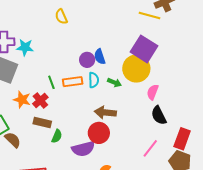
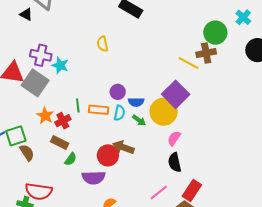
blue semicircle: (100, 57) -> (136, 102), moved, turned -84
red circle: (99, 133) -> (108, 155), moved

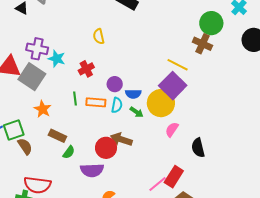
brown cross: (206, 53) -> (202, 44), turned 36
yellow line: (189, 63) -> (178, 65), moved
red cross: (63, 121) -> (86, 69), moved
black semicircle: (175, 162) -> (198, 148), moved
red rectangle: (192, 190) -> (174, 177), moved

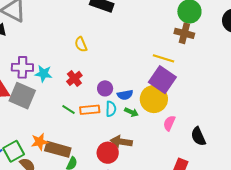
green line: (75, 98) -> (69, 110), turned -40
orange star: (43, 109) -> (40, 142), moved, turned -30
brown rectangle: (57, 136) -> (58, 149), size x1.4

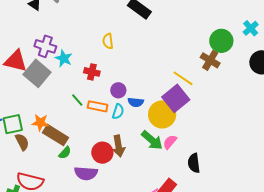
red cross: (74, 78) -> (92, 72), turned 35
green arrow: (131, 112) -> (152, 140), moved, size x1.6
brown arrow: (121, 142) -> (119, 146), turned -125

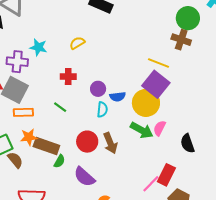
yellow semicircle: (108, 41) -> (77, 43), turned 77
cyan star: (64, 58) -> (38, 47), moved
orange rectangle: (98, 106) -> (23, 112), moved
red circle: (102, 153) -> (87, 142), moved
purple semicircle: (86, 173) -> (84, 177), turned 50

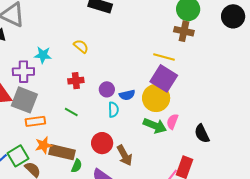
yellow semicircle: (77, 43) -> (81, 46), turned 77
brown arrow: (110, 143) -> (125, 155), moved

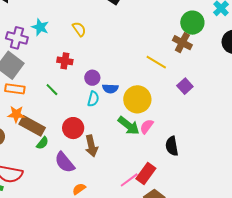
purple square: (164, 78) -> (185, 86), moved, size x0.6

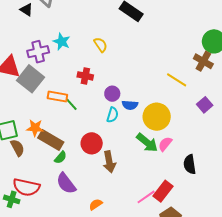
purple cross: (17, 38) -> (38, 52), turned -30
orange rectangle: (15, 89) -> (57, 97), moved
purple semicircle: (65, 162) -> (66, 183), moved

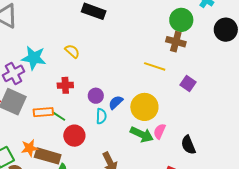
cyan star: (62, 42) -> (34, 58), size x1.4
blue semicircle: (130, 105) -> (116, 102), turned 147
red circle: (92, 143) -> (74, 136), moved

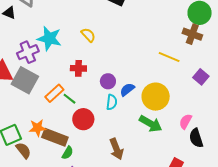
orange rectangle: (43, 112) -> (54, 93), turned -42
pink semicircle: (160, 131) -> (185, 121), moved

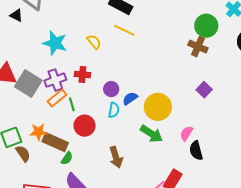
purple cross: (28, 52) -> (55, 80), moved
yellow line: (169, 57) -> (124, 30), moved
green line: (70, 99) -> (72, 104), turned 32

